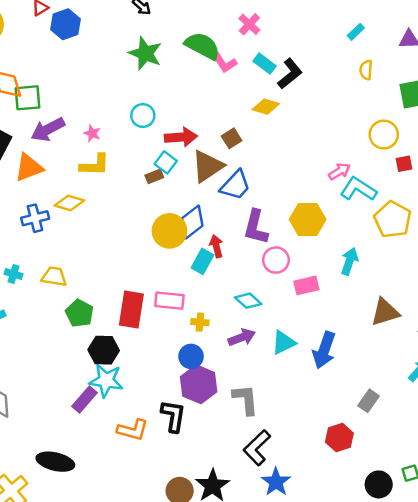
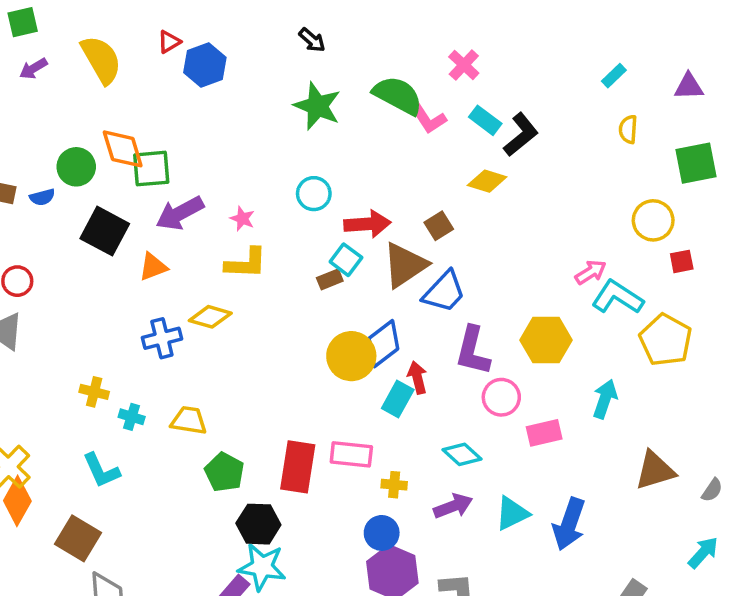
orange triangle: (29, 168) -> (153, 267), size x0.7

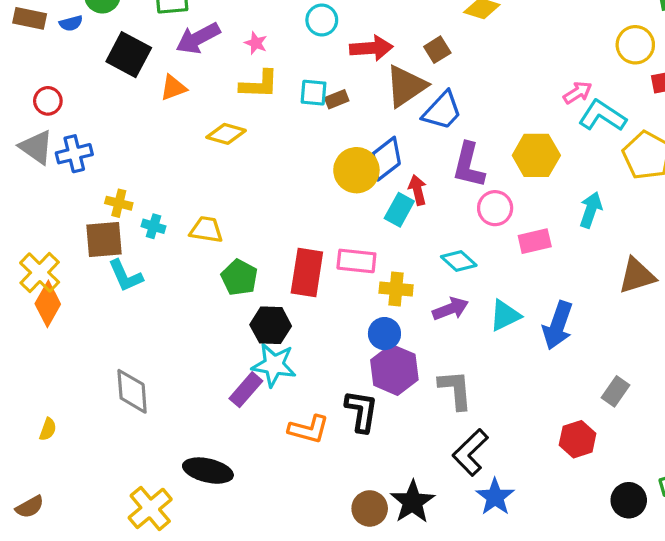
cyan square: (346, 260) -> (314, 93), moved, turned -32
blue cross: (162, 338) -> (74, 154), moved
yellow cross: (394, 485) -> (396, 289), size x1.4
brown square: (78, 538) -> (104, 239), moved, turned -36

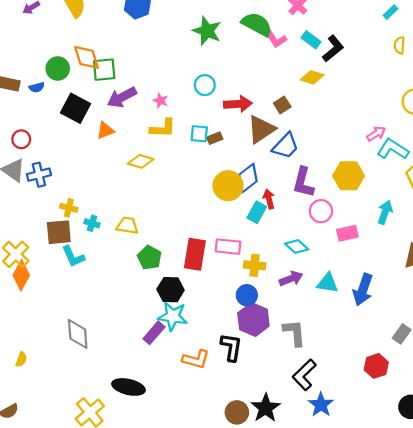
cyan triangle: (505, 315) -> (328, 283), turned 35

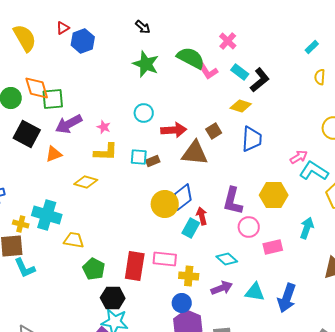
brown triangle: (261, 129) -> (195, 153), turned 40
blue trapezoid: (286, 146) -> (252, 139), moved, turned -40
cyan cross: (92, 223) -> (47, 215), moved, size x2.0

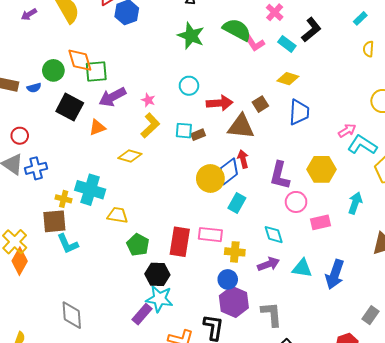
black L-shape: (260, 80) -> (311, 30), moved
yellow L-shape: (106, 152) -> (150, 125), turned -45
red arrow: (202, 216) -> (243, 159), moved
cyan diamond: (227, 259) -> (274, 235), turned 30

